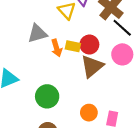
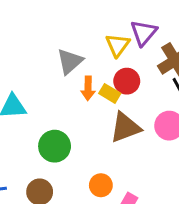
gray triangle: (37, 33) -> (70, 61), turned -45
red circle: (89, 45) -> (127, 81), moved

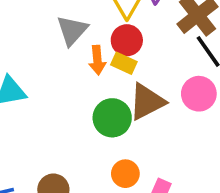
red circle: (127, 81) -> (127, 40), moved
green circle: (55, 146) -> (112, 118), moved

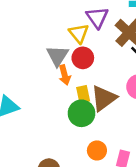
gray triangle: (72, 30) -> (57, 56), moved
yellow rectangle: (124, 63) -> (83, 94), moved, turned 63

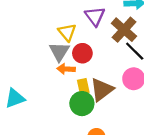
yellow triangle: (79, 33) -> (67, 32), moved
orange arrow: (65, 75) -> (66, 69), turned 108

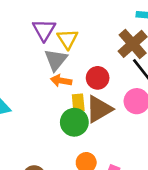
purple triangle: (95, 16) -> (44, 30), moved
red circle: (82, 53) -> (98, 78), moved

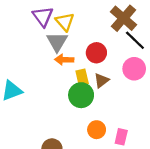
brown triangle: (99, 109) -> (101, 80), size x0.6

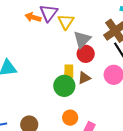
gray triangle: (57, 42) -> (82, 39), moved
orange arrow: (64, 60) -> (33, 17), moved

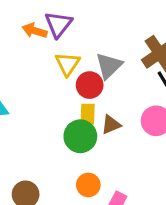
yellow triangle: (66, 22) -> (68, 64), moved
red circle: (86, 54) -> (90, 85), moved

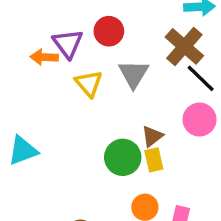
red circle: (90, 85) -> (109, 31), moved
yellow rectangle: (88, 114) -> (154, 160), moved

